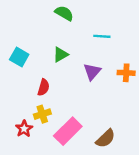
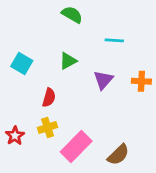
red star: (24, 129) -> (15, 136), moved

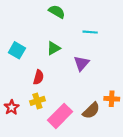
orange cross: (141, 81) -> (112, 99), moved
brown semicircle: (118, 155) -> (91, 111), moved

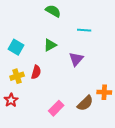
yellow cross: (37, 101) -> (17, 76), moved
pink rectangle: (60, 116) -> (56, 108), size x0.7

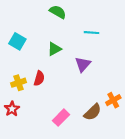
cyan square: (16, 47) -> (17, 41), moved
orange cross: (104, 92) -> (113, 100), turned -32

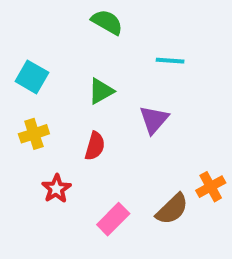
red semicircle: (39, 78) -> (95, 146), moved
yellow cross: (19, 83) -> (34, 134), moved
red star: (12, 109) -> (56, 189), moved

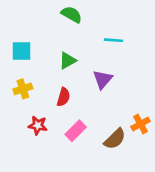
cyan square: (32, 77) -> (22, 51), turned -30
red star: (56, 189) -> (38, 125), turned -30
pink rectangle: (113, 219) -> (76, 131), moved

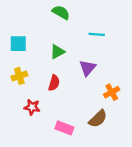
orange cross: (141, 124) -> (112, 92), moved
pink rectangle: (76, 131) -> (64, 128), moved, turned 66

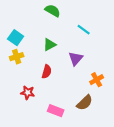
cyan line: (97, 34) -> (84, 30), turned 32
cyan square: (18, 44) -> (16, 38), turned 35
yellow cross: (19, 76) -> (17, 57), moved

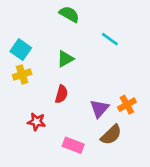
purple triangle: (76, 59) -> (99, 109), moved

